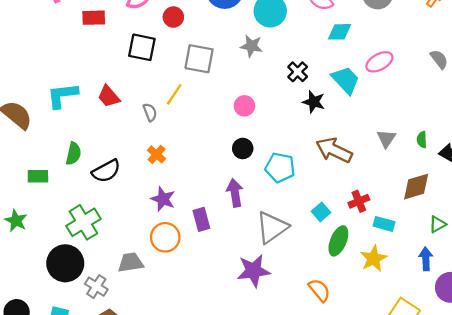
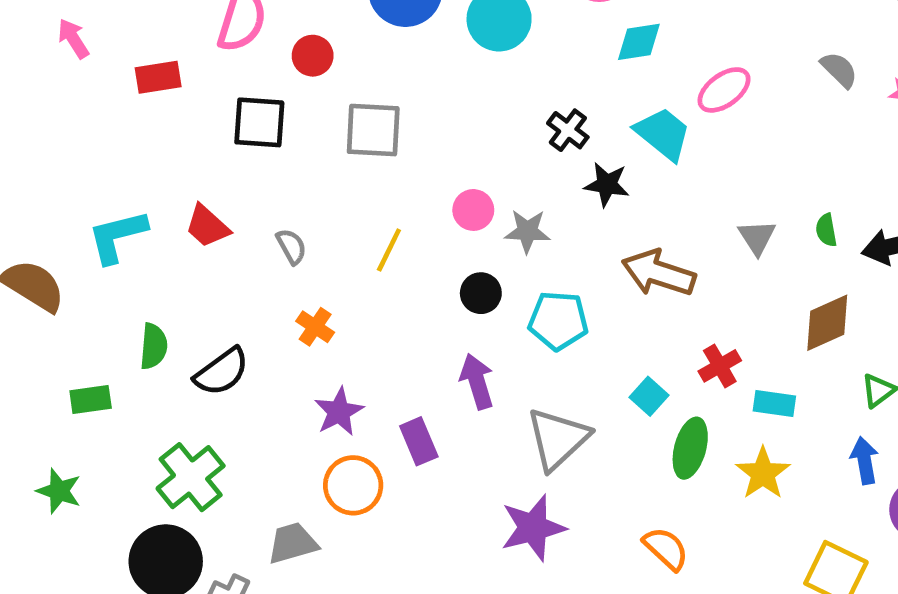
gray star: (251, 46) -> (527, 231), moved
yellow line: (174, 94) -> (389, 250), moved
purple star: (163, 199) -> (339, 412), turned 30

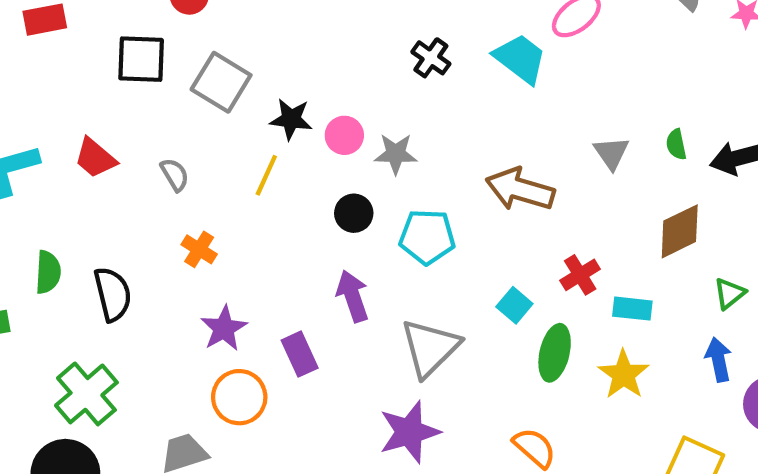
gray square: (373, 130) -> (221, 82), moved, turned 30
black star: (607, 184) -> (291, 119), moved
black semicircle: (222, 372) -> (113, 294), turned -66

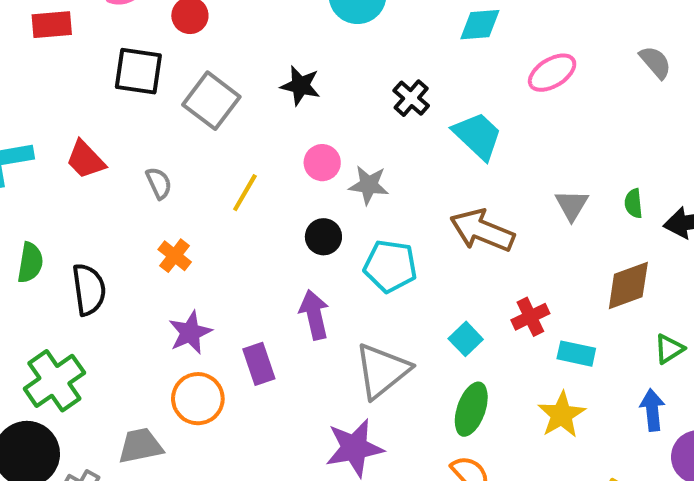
cyan trapezoid: (520, 59) -> (478, 136), moved
black star: (291, 119) -> (300, 86), moved
green ellipse: (555, 353) -> (471, 409), moved

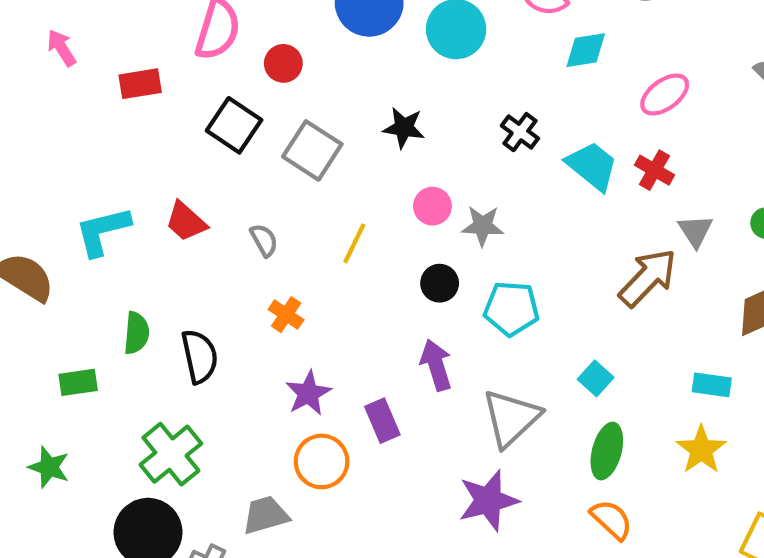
black square: (138, 71) -> (234, 125), turned 30
brown arrow: (482, 231) -> (648, 278), moved, turned 116
red cross: (530, 317) -> (655, 170), moved, turned -30

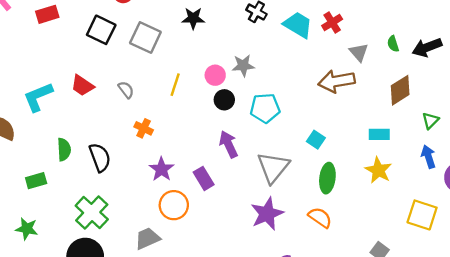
red cross: (655, 170) -> (332, 22), turned 36
pink circle: (432, 206) -> (215, 75), moved
brown arrow: (648, 278) -> (337, 81), turned -136
orange semicircle: (611, 520) -> (320, 217), moved

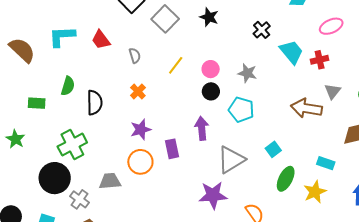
gray star: (243, 65) -> (247, 73), moved
green ellipse: (327, 178) -> (286, 179), moved

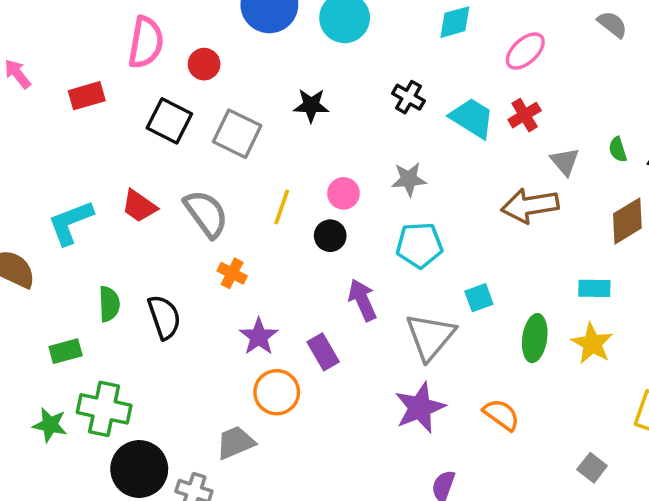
gray semicircle: (135, 56) -> (206, 214), size x1.8
black circle: (211, 91) -> (330, 236), moved
green cross: (72, 145) -> (104, 409), moved, turned -32
cyan square: (273, 149) -> (479, 298), moved, turned 35

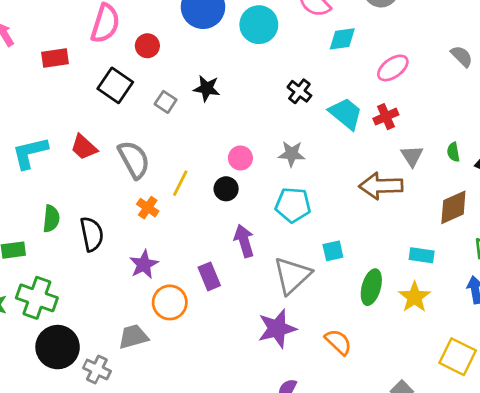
black star: (311, 105) -> (207, 88), moved
gray square: (237, 134) -> (166, 102), size x0.6
yellow line: (282, 207) -> (180, 183), moved
purple star: (259, 337) -> (144, 264), moved

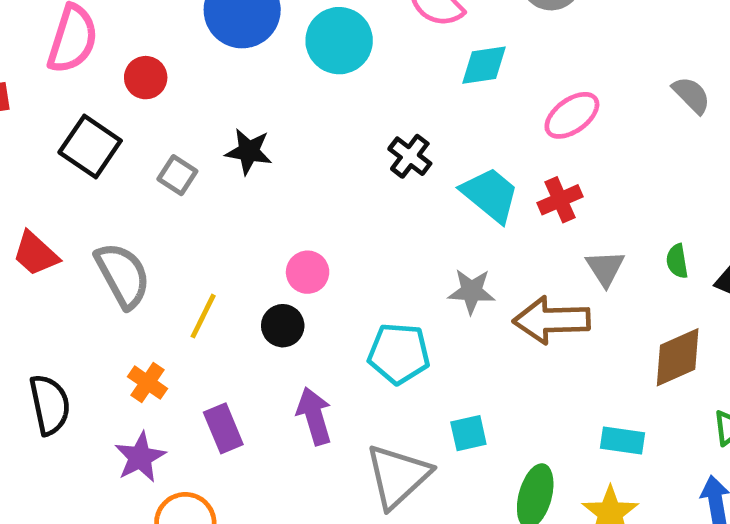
gray star: (292, 154) -> (471, 291), moved
orange cross: (148, 208) -> (148, 383), moved
purple rectangle: (209, 276) -> (223, 428), moved

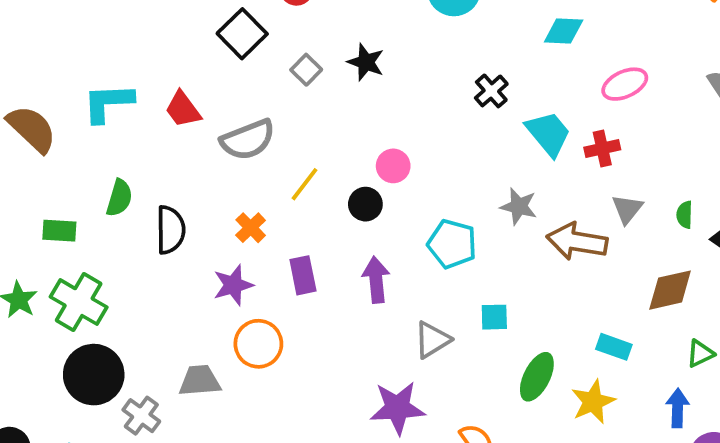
gray semicircle: (123, 275) -> (248, 140), turned 86
gray triangle: (398, 476) -> (432, 340), size x0.7

